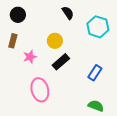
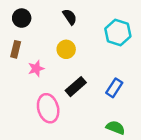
black semicircle: (68, 13) -> (70, 17), moved
black rectangle: (61, 62) -> (76, 87), moved

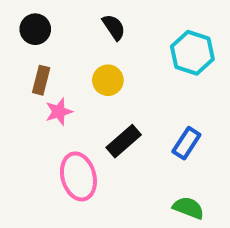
brown rectangle: (16, 49) -> (41, 80), moved

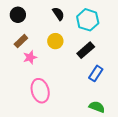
cyan hexagon: (192, 53) -> (88, 20), moved
brown rectangle: (41, 80) -> (21, 41), turned 32
black rectangle: (124, 141) -> (86, 50), moved

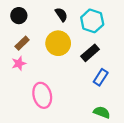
yellow circle: (55, 41) -> (58, 43), size x1.5
pink star: (30, 57) -> (19, 63), moved

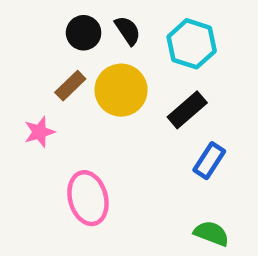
black circle: (19, 16) -> (84, 33), moved
brown rectangle: (22, 43) -> (70, 86), moved

